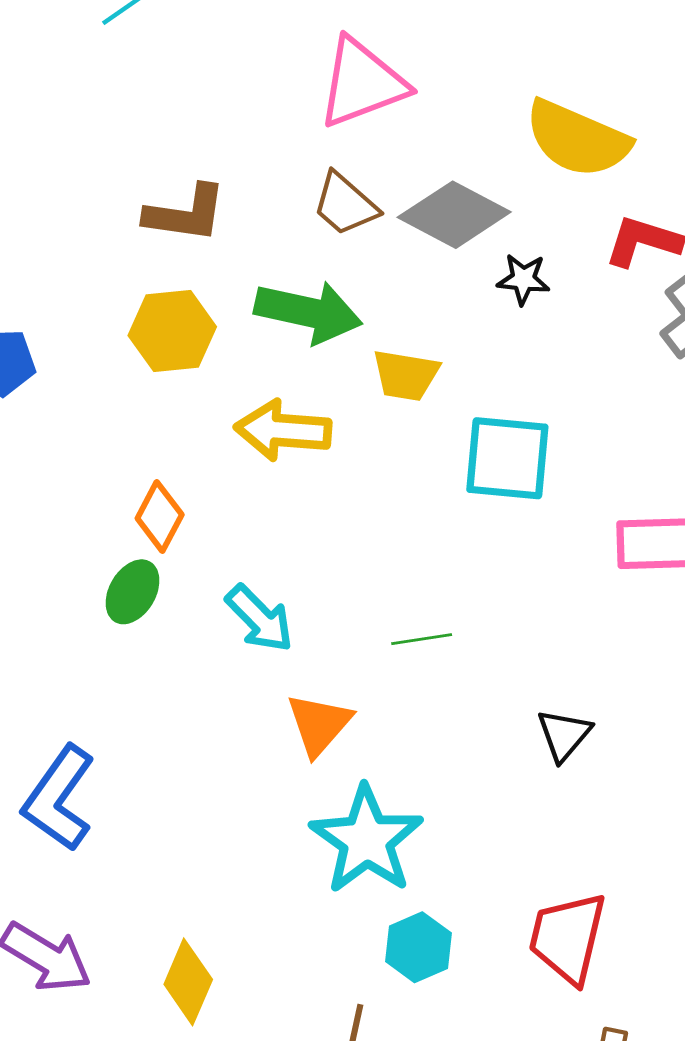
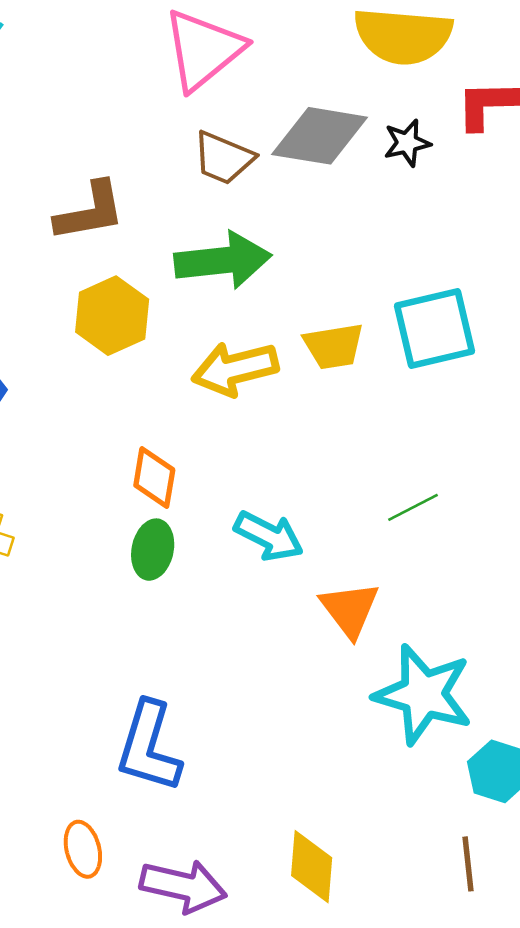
black star: (523, 279) -> (407, 143), moved
yellow trapezoid: (406, 375) -> (334, 346), moved

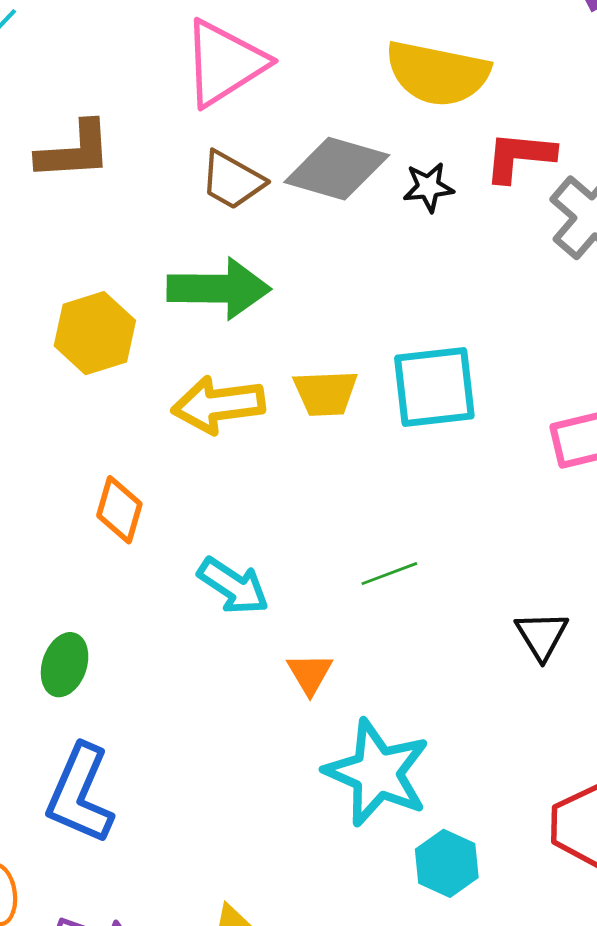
brown L-shape: (90, 212) -> (74, 151), moved
green ellipse: (153, 550) -> (65, 665), moved
orange triangle: (350, 609) -> (310, 674), size x0.7

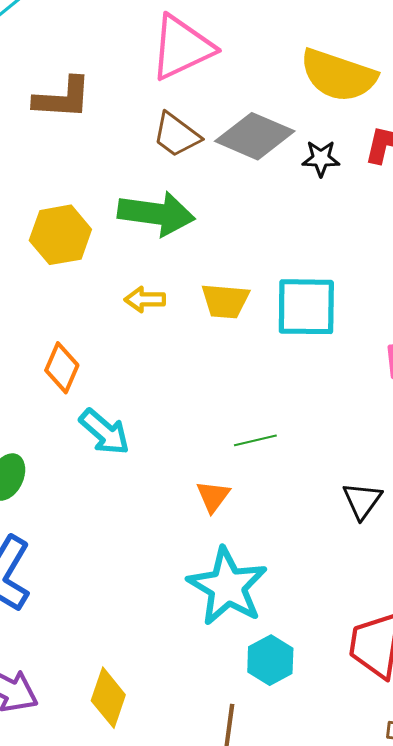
yellow arrow: (218, 405) -> (145, 299), size x0.6
cyan arrow: (233, 586) -> (105, 432), moved
orange triangle: (310, 674) -> (213, 496), moved

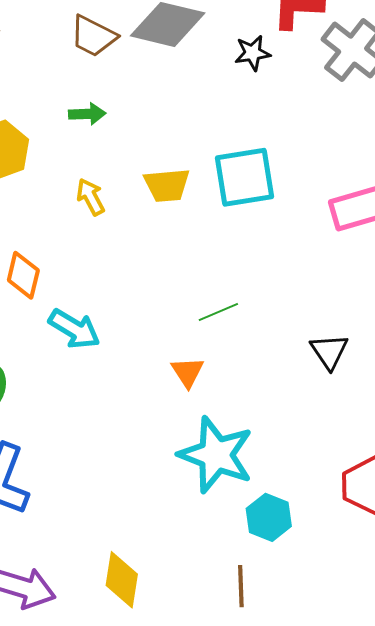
black star: (321, 158) -> (252, 53), moved
green arrow: (156, 214) -> (87, 114), size x0.5
yellow arrow: (145, 299) -> (91, 197), turned 72

